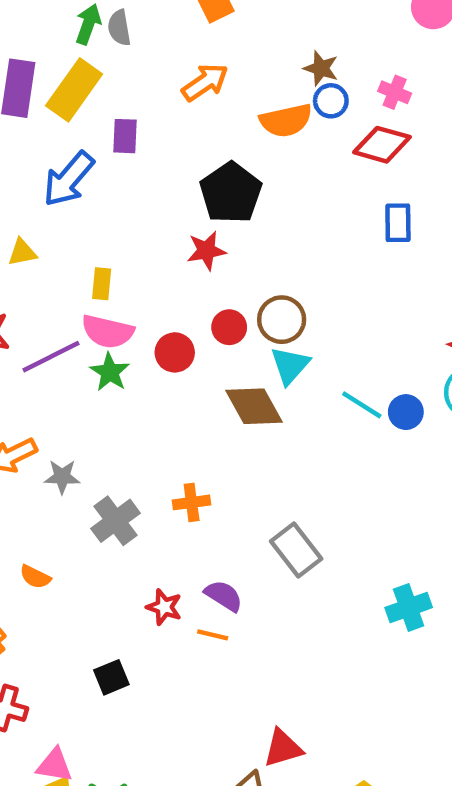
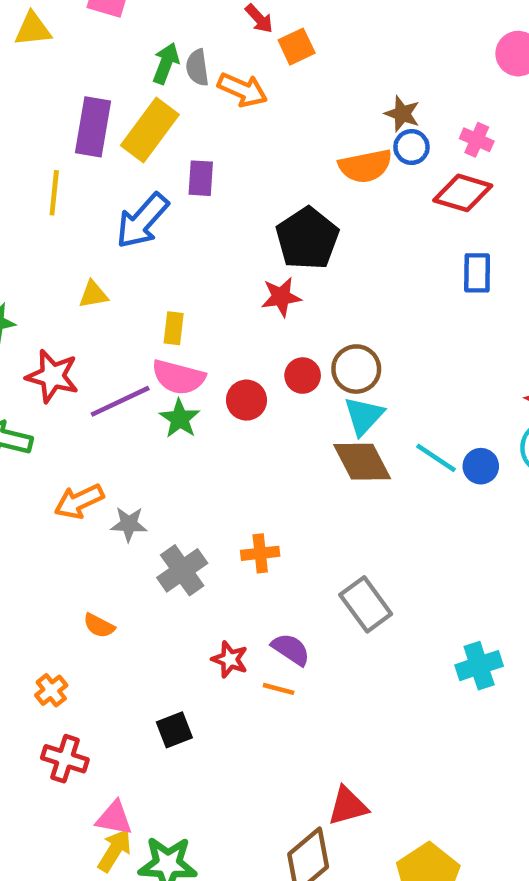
orange arrow: (205, 82) -> (243, 90), moved, turned 57
brown diamond: (254, 406) -> (362, 462), moved

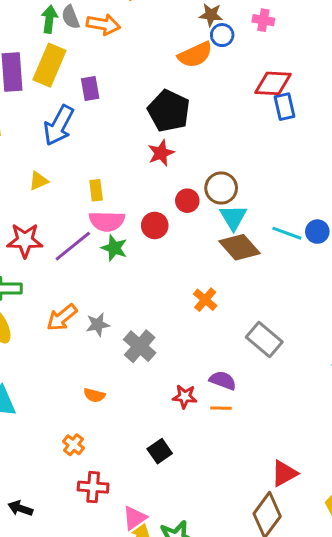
red diamond: (463, 193) -> (273, 83), moved
orange cross: (260, 553) -> (205, 300), moved, turned -30
pink triangle: (114, 818) -> (134, 518), turned -32

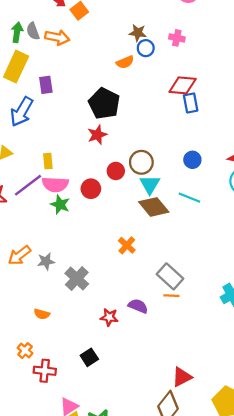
orange semicircle: (195, 55) -> (125, 62), size x0.7
blue circle: (317, 232) -> (192, 160), moved
purple line: (73, 246) -> (28, 185), moved
orange line: (221, 408) -> (171, 296), moved
red cross: (93, 487) -> (45, 371), moved

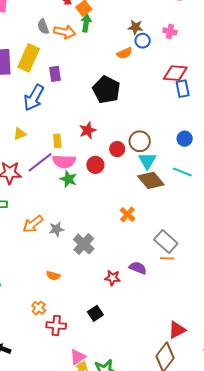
green arrow: (17, 32) -> (86, 23), moved
red star: (97, 135) -> (88, 130), moved

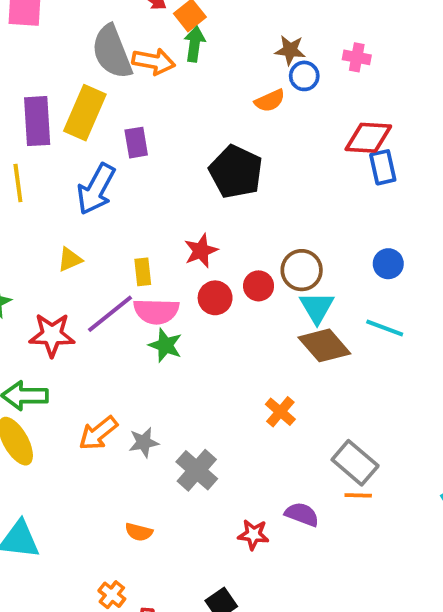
gray semicircle: (43, 27) -> (112, 52), size x1.8
red circle: (95, 165) -> (215, 298), moved

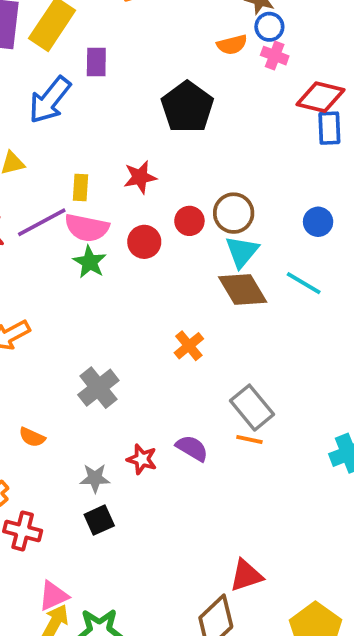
pink cross: (357, 57) -> (275, 56), moved
red circle: (215, 298) -> (144, 242), moved
gray star: (144, 442) -> (95, 478), moved

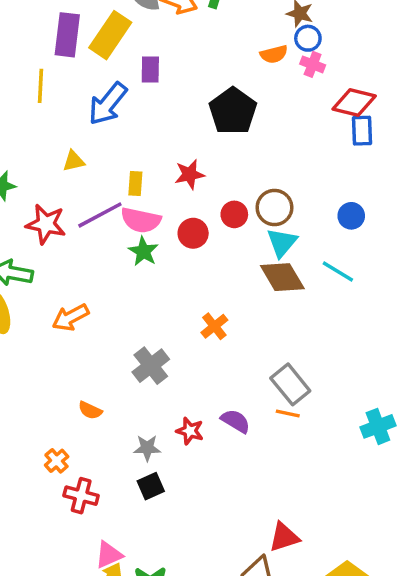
orange cross: (189, 346) -> (214, 326), moved

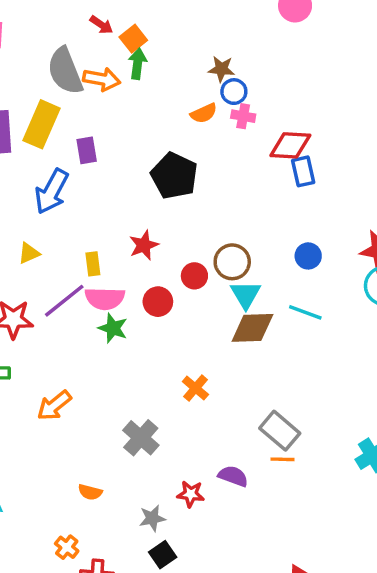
brown diamond: (282, 277) -> (252, 328), turned -51

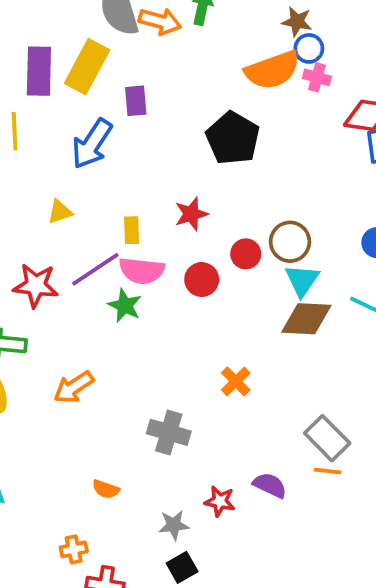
orange semicircle: (204, 113) -> (272, 70), size x1.8
green star: (113, 328) -> (125, 306), moved
gray cross: (141, 438) -> (169, 432), turned -30
orange cross: (67, 547) -> (74, 549), turned 35

